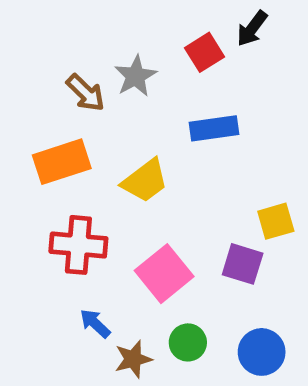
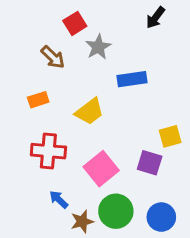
red square: (204, 52) -> (75, 23), moved
gray star: (136, 76) -> (98, 47), moved
orange rectangle: (62, 162) -> (38, 100), size x0.6
green circle: (188, 342) -> (116, 211), size x1.5

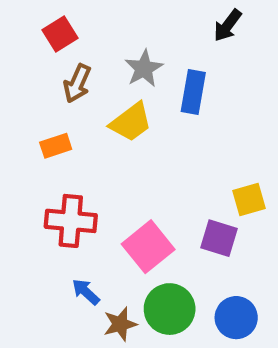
red square: (75, 23) -> (60, 34), moved
brown arrow: (53, 57) -> (77, 83), turned 70
blue rectangle: (132, 79) -> (193, 92), moved, turned -72
yellow trapezoid: (89, 111) -> (131, 122), moved

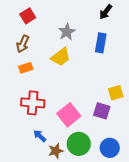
brown arrow: (77, 83) -> (23, 44), moved
blue rectangle: (193, 92) -> (101, 43), moved

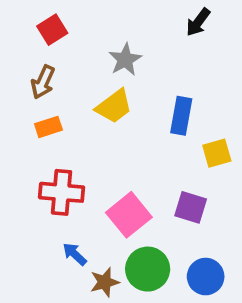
blue rectangle: (101, 43) -> (181, 116), moved
yellow square: (116, 93) -> (217, 153), moved

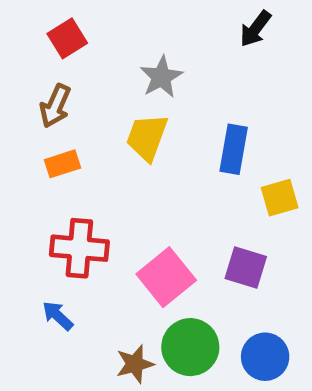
yellow trapezoid: (114, 106) -> (147, 137), turned 147
blue arrow: (75, 254) -> (58, 316), moved

